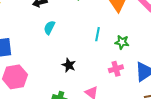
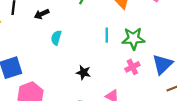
green star: (122, 42) -> (133, 39), size x1.5

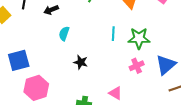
black star: (83, 73) -> (81, 62), moved

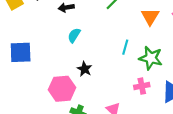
pink hexagon: (36, 88) -> (62, 89), moved

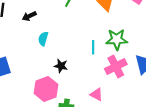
cyan line: (125, 47) -> (93, 47), moved
pink cross: (142, 86) -> (116, 66), size x1.5

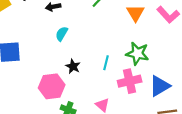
cyan line: (93, 47) -> (106, 63), moved

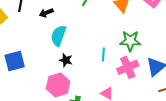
cyan semicircle: (62, 34) -> (58, 36), size x1.5
black star: (73, 66) -> (66, 60), moved

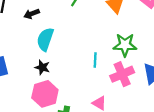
black star: (66, 60) -> (42, 67), moved

